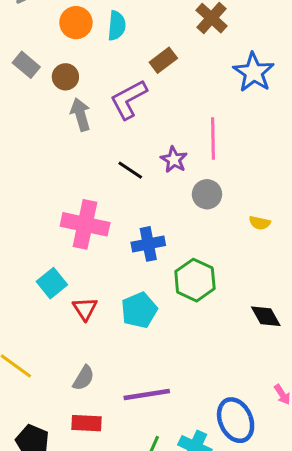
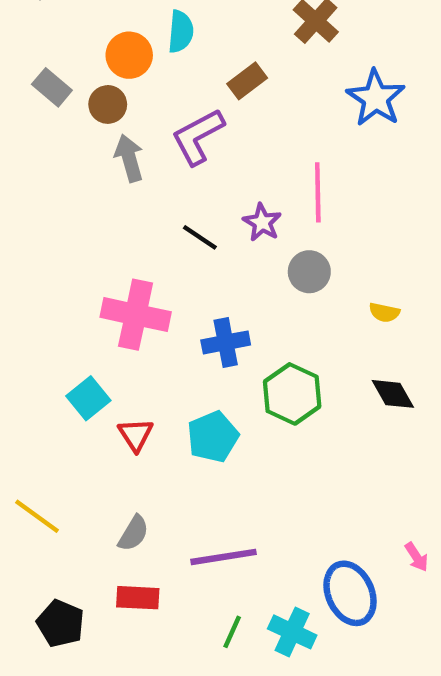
orange circle: (76, 23) -> (129, 55), moved
black diamond: (266, 316) -> (393, 394), moved

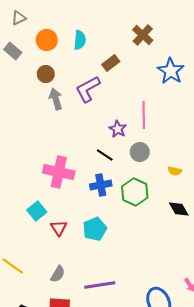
orange circle: (129, 55) -> (47, 40), moved
gray rectangle: (52, 87) -> (13, 51), moved
black line: (200, 237) -> (105, 155), moved
green hexagon: (292, 394) -> (135, 192), moved

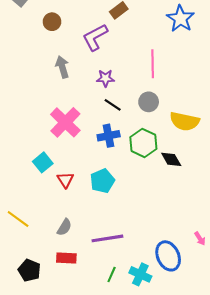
gray arrow: (56, 99) -> (62, 67), moved
purple star: (118, 129) -> (105, 78), moved, turned -30
yellow semicircle: (175, 171) -> (185, 121), size x2.0
pink cross: (59, 172) -> (65, 122), turned 32
black diamond: (179, 209) -> (171, 159), moved

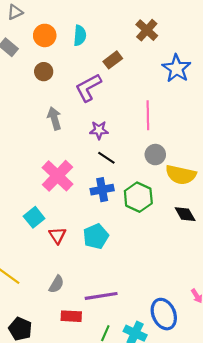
gray circle: (149, 102) -> (155, 155), moved
black diamond: (171, 159) -> (185, 214), moved
red rectangle: (66, 258) -> (71, 316), moved

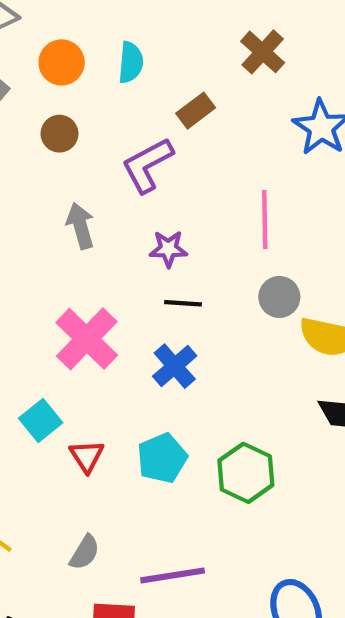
black line: (106, 158) -> (183, 303), turned -30
blue cross: (102, 190) -> (175, 366), turned -30
green hexagon: (138, 197) -> (246, 473), moved

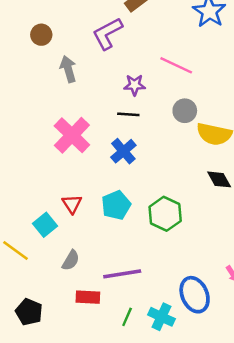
brown circle: (59, 134) -> (41, 35), moved
pink line: (265, 219) -> (176, 65), turned -64
purple star: (168, 249) -> (134, 85), moved
cyan square: (41, 420) -> (45, 225), moved

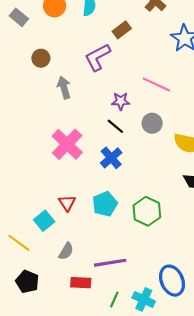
gray circle: (185, 111) -> (152, 123), moved
black line: (128, 114) -> (115, 126), turned 36
black pentagon: (29, 312) -> (27, 282), moved

